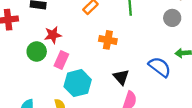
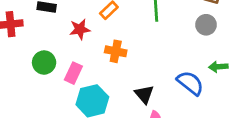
red star: (53, 35) -> (80, 29), moved
orange cross: (108, 40) -> (116, 51), moved

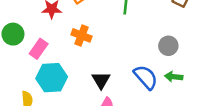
gray circle: (206, 25) -> (168, 46), moved
green arrow: (218, 67) -> (174, 77), moved

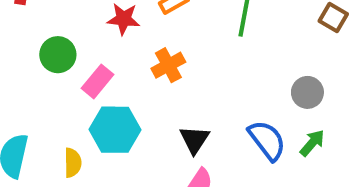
orange cross: (81, 35) -> (168, 65), turned 36
green arrow: (174, 77) -> (312, 143), turned 120

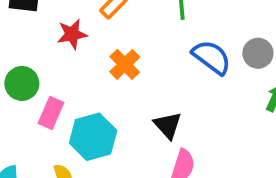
pink rectangle: (97, 81) -> (51, 113), moved
blue semicircle: (267, 140) -> (212, 57), moved

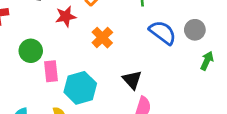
pink rectangle: (51, 113) -> (51, 71), turned -30

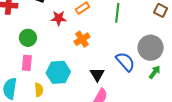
gray circle: (195, 30) -> (151, 48), size x1.6
blue semicircle: (163, 33) -> (125, 62), moved
pink rectangle: (51, 71) -> (27, 63), moved

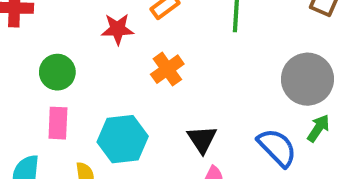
blue semicircle: (125, 62) -> (277, 147), moved

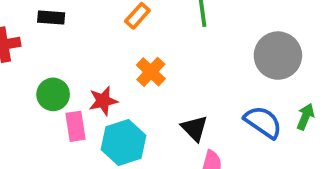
red star: (118, 29) -> (103, 101), moved
pink rectangle: (58, 123) -> (76, 126), moved
green arrow: (318, 128) -> (305, 117), moved

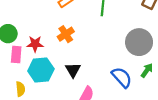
green arrow: (305, 117) -> (147, 70), moved
black triangle: (194, 128) -> (73, 70), moved

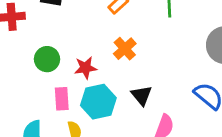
pink rectangle: (16, 54) -> (62, 99), moved

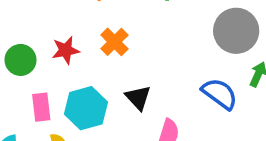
red star: (86, 68) -> (66, 50), moved

